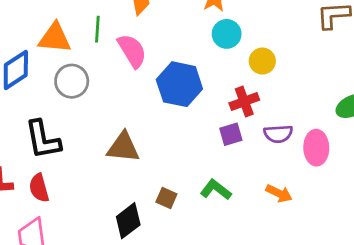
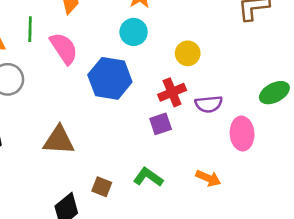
cyan circle: (227, 34) -> (134, 32), moved
purple semicircle: (278, 134) -> (209, 104), moved

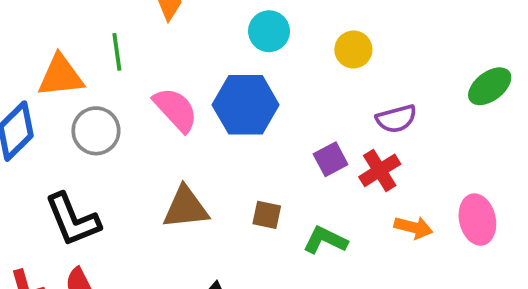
pink semicircle: (64, 48) -> (175, 110), moved
red cross: (172, 92) -> (380, 170), moved
pink ellipse: (242, 134) -> (477, 220), moved
brown square: (102, 187) -> (267, 215), moved

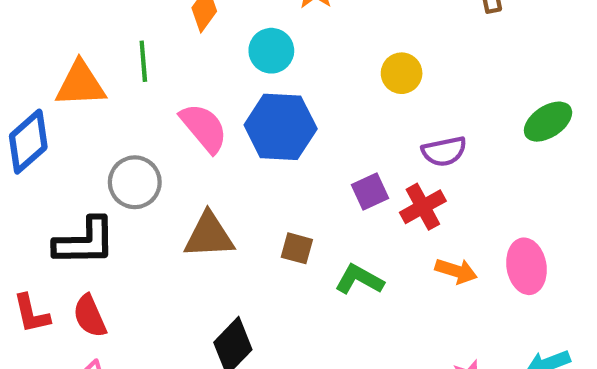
cyan circle: (269, 31) -> (271, 51), moved
gray circle: (96, 131) -> (135, 182), moved
black L-shape: (72, 220) -> (85, 242), turned -72

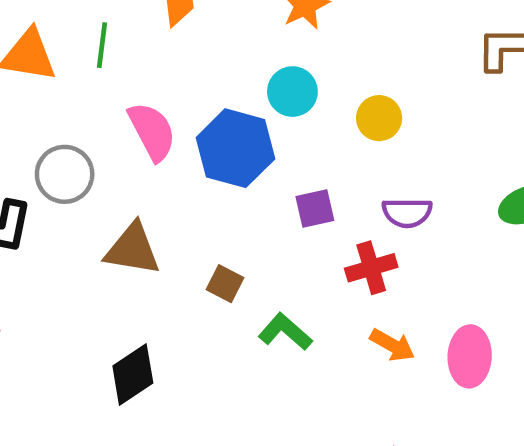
cyan circle: (271, 51) -> (292, 92), moved
purple square: (370, 192) -> (315, 209), moved

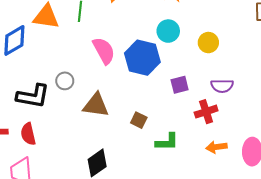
gray circle: (65, 174) -> (65, 81), moved, size x0.7
green L-shape: (285, 332) -> (167, 142), turned 140
orange arrow: (392, 345) -> (216, 147), turned 144

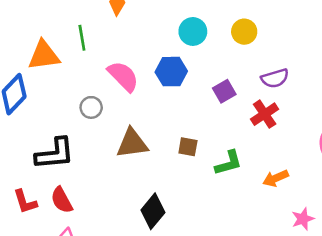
blue hexagon: (142, 58) -> (171, 72), size x0.7
gray circle: (65, 81) -> (91, 107), moved
orange arrow: (216, 147) -> (276, 178), moved

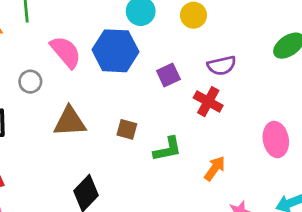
blue hexagon: (171, 72) -> (115, 51), size x1.4
red cross: (265, 114) -> (208, 102), turned -32
orange arrow: (276, 178) -> (215, 168), turned 145

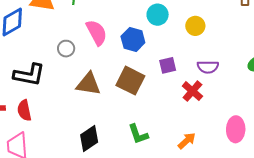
blue hexagon: (115, 51) -> (133, 40), size x0.7
brown square: (127, 129) -> (130, 81), moved, size x1.8
green L-shape: (167, 149) -> (138, 134), moved, turned 70

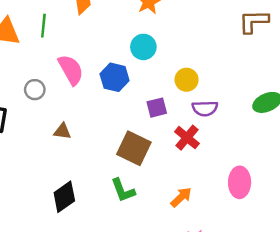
yellow circle: (195, 26) -> (187, 80), moved
brown square: (130, 81) -> (134, 148), moved
brown triangle: (88, 84) -> (62, 131), size x0.6

